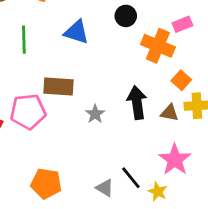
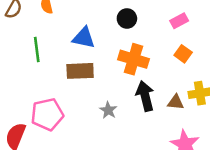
orange cross: (158, 46) -> (133, 59), moved
orange square: (181, 80) -> (183, 54), moved
brown rectangle: (59, 86) -> (80, 71), moved

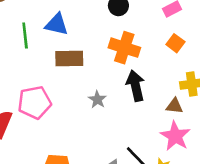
blue triangle: (84, 38) -> (57, 24), moved
brown triangle: (176, 102) -> (174, 106), moved

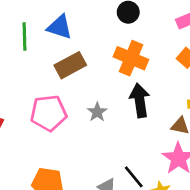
brown rectangle: (69, 58) -> (70, 65), turned -32
pink pentagon: (34, 102) -> (49, 113), moved

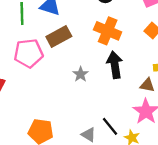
pink pentagon: (49, 113) -> (29, 53), moved

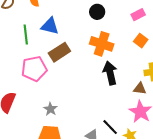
gray star: (81, 74) -> (50, 109), moved

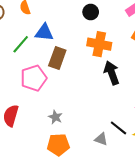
green line: (26, 35) -> (21, 44), turned 54
brown rectangle: (59, 52) -> (57, 58), turned -30

